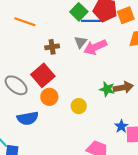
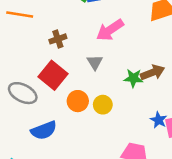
gray triangle: (81, 42) -> (95, 62), moved
orange circle: (49, 97) -> (78, 101), moved

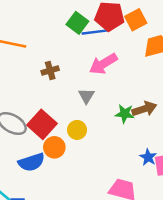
red square: (53, 75) -> (42, 124), moved
orange circle: (78, 101) -> (54, 147), moved
yellow circle: (103, 105) -> (77, 130), moved

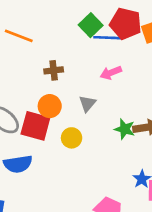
pink arrow: (103, 64) -> (111, 73), size x0.7
red square: (42, 124) -> (35, 126), turned -36
orange circle: (54, 147) -> (50, 106), moved

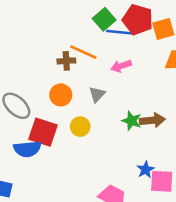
orange line: (19, 36) -> (83, 52), moved
red square: (35, 126) -> (43, 132), moved

